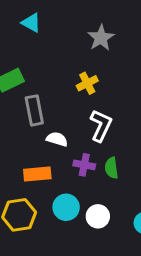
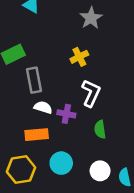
white semicircle: (57, 139) -> (43, 107), moved
purple cross: (84, 165) -> (66, 114), moved
white circle: (98, 216) -> (100, 171), moved

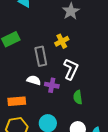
gray rectangle: (34, 80) -> (41, 56), moved
orange rectangle: (37, 135) -> (17, 101), moved

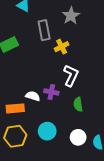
gray rectangle: (41, 56) -> (44, 30), moved
white semicircle: (34, 80) -> (33, 96), moved

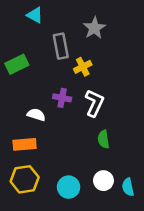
purple cross: (51, 92) -> (62, 98), moved
white semicircle: (33, 96) -> (36, 115), moved
cyan circle: (47, 131) -> (69, 187), moved

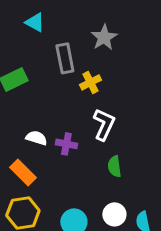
purple cross: (62, 98) -> (66, 144), moved
orange rectangle: (25, 144) -> (23, 172), turned 50

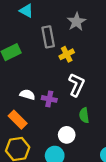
white circle: (114, 214) -> (67, 135), moved

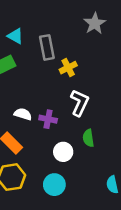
cyan triangle: (26, 11) -> (15, 36), moved
gray star: (76, 22) -> (95, 23), moved
white circle: (67, 135) -> (63, 152), moved

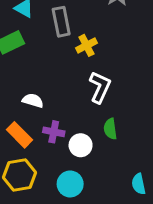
purple cross: (48, 119) -> (54, 132), moved

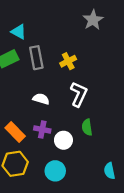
gray rectangle: (61, 22) -> (36, 58), moved
white semicircle: (33, 101) -> (41, 99), moved

